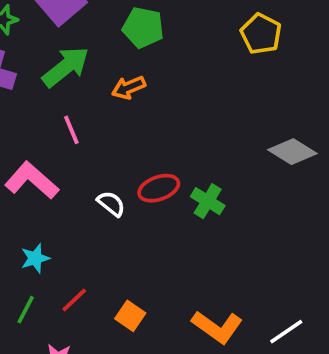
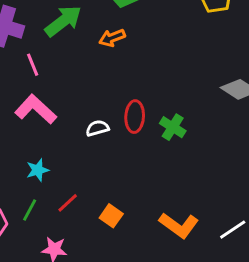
pink line: (71, 130) -> (33, 65), moved
red ellipse: (159, 188) -> (135, 117), turned -68
white semicircle: (111, 204) -> (97, 128), turned -55

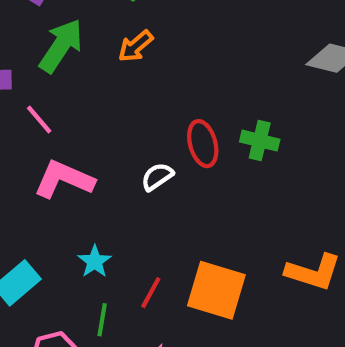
orange square: (111, 216) -> (216, 290), size x1.8

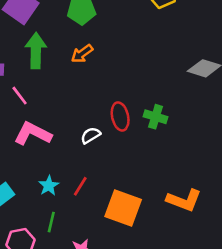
green arrow: (61, 46) -> (36, 51), turned -36
red line: (151, 293) -> (80, 186), moved

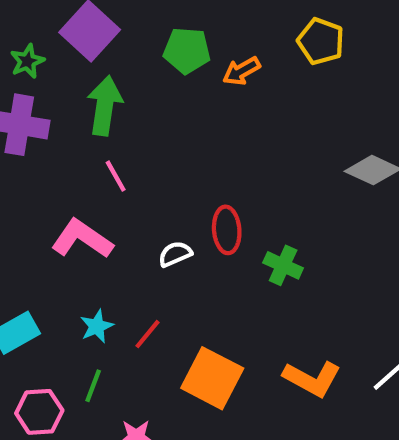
orange arrow: (82, 54) -> (241, 71), moved
pink line: (20, 96) -> (116, 176), moved
green cross: (156, 117) -> (283, 265), moved

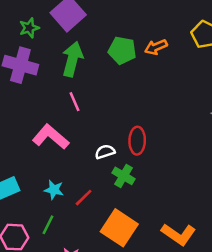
green pentagon: (187, 51) -> (122, 50), moved
green cross: (283, 265) -> (124, 176), moved
cyan star: (97, 326) -> (54, 190), turned 30

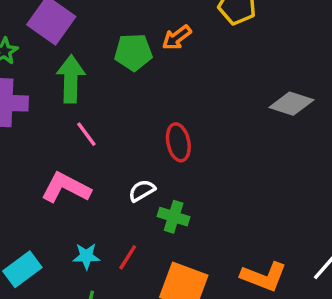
red ellipse: (137, 141) -> (178, 142), moved

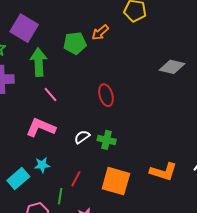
white semicircle: (142, 191) -> (82, 137), moved
cyan star: (86, 256) -> (42, 165), moved
red line: (128, 257) -> (76, 179), moved

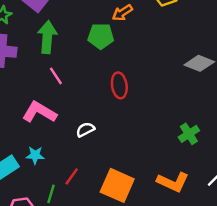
green pentagon: (75, 43) -> (101, 36), moved
green cross: (107, 140) -> (189, 134), moved, turned 36

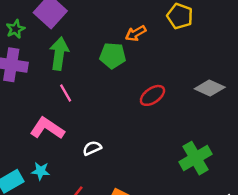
red ellipse: (119, 85) -> (152, 95), moved, turned 60
green cross: (189, 134) -> (195, 158), size x1.5

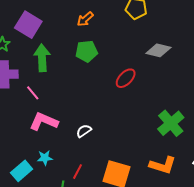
orange arrow: (136, 33) -> (85, 19), moved
gray diamond: (210, 88) -> (158, 50), moved
pink line: (66, 93) -> (33, 93), moved

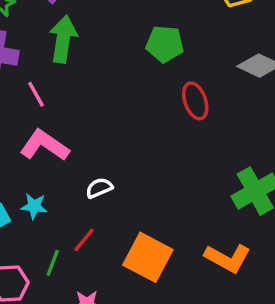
green pentagon: (87, 51) -> (165, 44), moved
red ellipse: (126, 78) -> (195, 101), turned -75
white semicircle: (84, 131) -> (99, 188), moved

